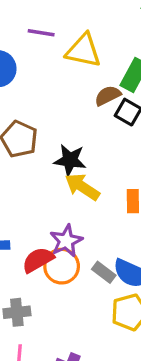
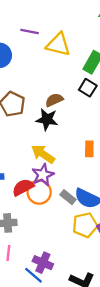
brown semicircle: (108, 96) -> (54, 100), moved
yellow arrow: (82, 187) -> (43, 154), moved

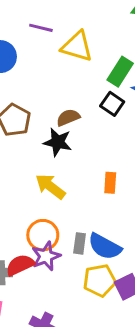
purple star: (43, 175) -> (46, 256), moved
red semicircle: (23, 187) -> (20, 265), moved
gray rectangle: (68, 197) -> (80, 243), turned 56

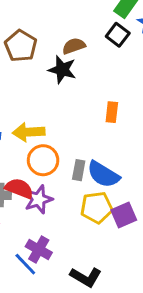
yellow arrow: (50, 186) -> (29, 132), moved, turned -44
purple star: (46, 256) -> (39, 199), moved
red semicircle: (20, 265) -> (19, 188), turned 44

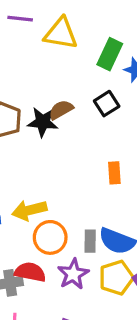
black square: (118, 35) -> (107, 104), moved, turned 30
black star: (62, 70) -> (43, 122), moved
purple star: (39, 199) -> (73, 274), moved

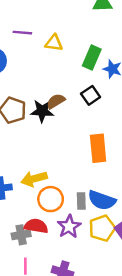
yellow triangle: (61, 33) -> (54, 43), size x0.7
orange rectangle: (114, 173) -> (98, 148), size x1.6

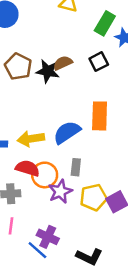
orange circle: (51, 199) -> (45, 175), moved
blue semicircle: (102, 200) -> (67, 132), moved, turned 120
red semicircle: (36, 226) -> (28, 168), moved

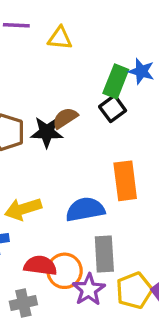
green rectangle: (105, 23) -> (116, 81), moved
blue semicircle: (67, 132) -> (85, 209), turned 32
yellow arrow: (31, 139) -> (23, 209), moved
gray rectangle: (76, 167) -> (104, 254), size x1.5

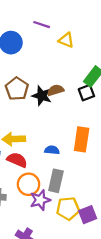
blue semicircle: (85, 209) -> (52, 150), size x0.6
red semicircle: (40, 266) -> (17, 160), moved

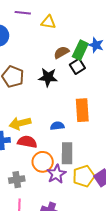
brown semicircle: (56, 90) -> (61, 52), moved
black star: (42, 96) -> (48, 77), moved

